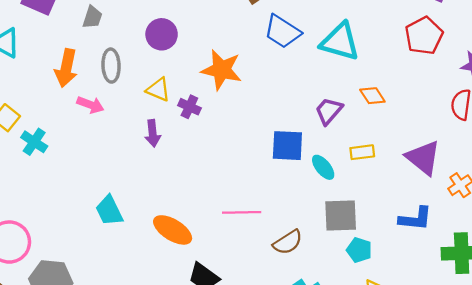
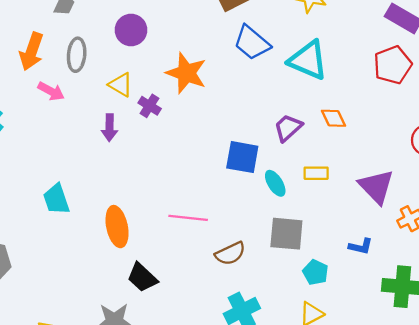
blue L-shape: (415, 219) -> (361, 246), size x0.7
orange ellipse: (173, 230) -> (117, 227), turned 39
cyan pentagon: (359, 250) -> (315, 272), moved

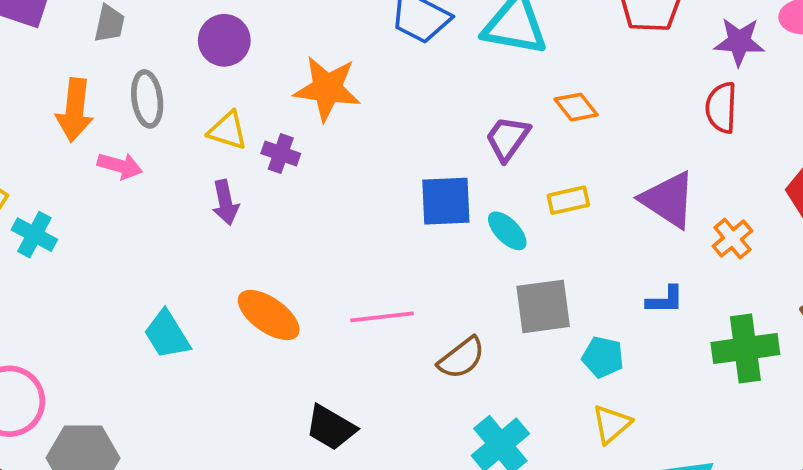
orange ellipse: (117, 227) -> (269, 315), moved, turned -30

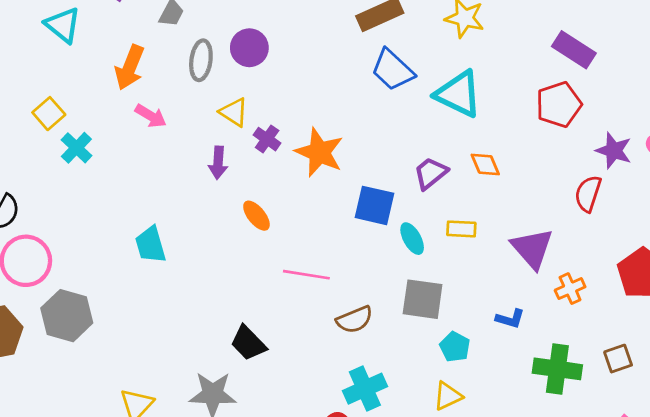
orange star: (327, 89) -> (319, 152), moved
gray ellipse: (147, 99) -> (201, 60), moved
orange ellipse: (269, 315) -> (256, 216), moved, size x0.7

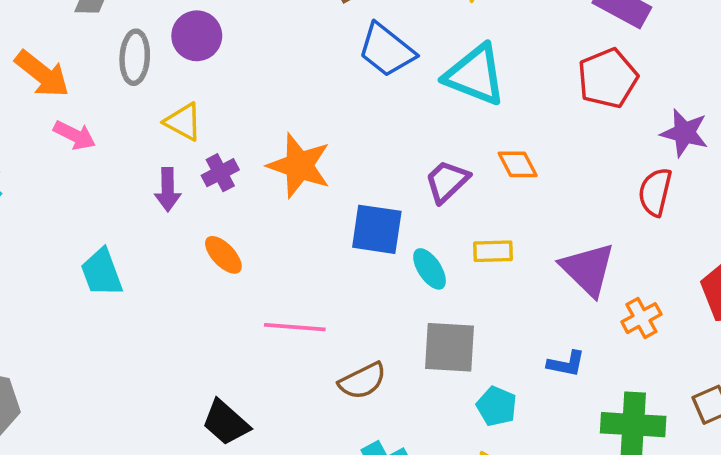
orange arrow: (130, 67) -> (42, 74), turned -69
purple cross: (267, 139) -> (220, 173), moved, turned 32
cyan trapezoid: (151, 245) -> (102, 272), moved

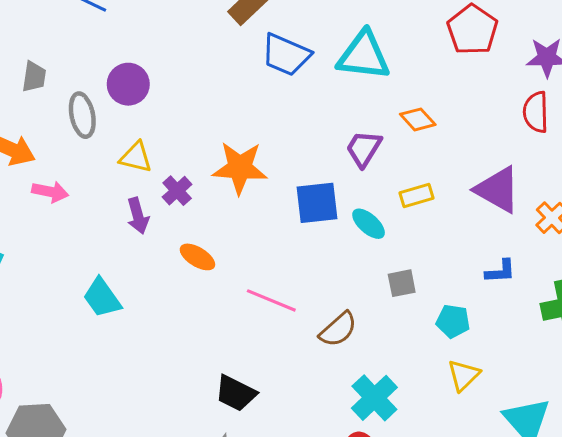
pink line: (295, 327) -> (271, 300), turned 33
gray square: (449, 347) -> (402, 283), size x0.6

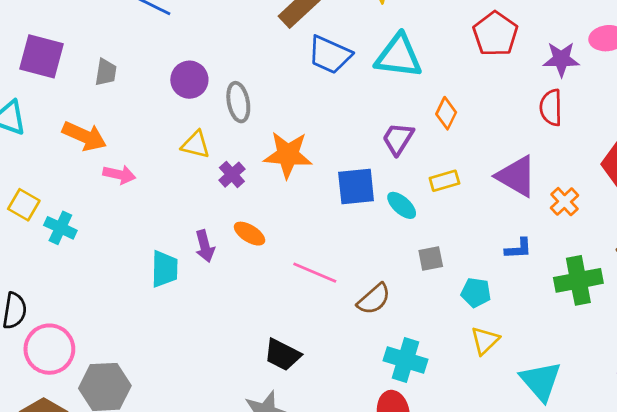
gray ellipse: (82, 115) -> (238, 102), moved
orange diamond: (418, 119) -> (446, 113), turned 68
purple arrow: (138, 216) -> (205, 246), moved
cyan trapezoid: (102, 298) -> (164, 269), turned -144
cyan cross: (374, 398) -> (406, 360), turned -30

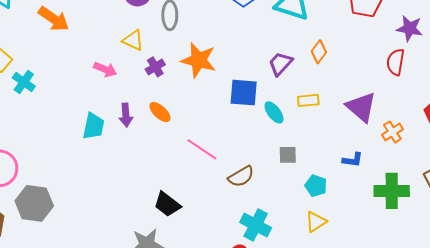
pink arrow: (119, 175) -> (105, 69), moved

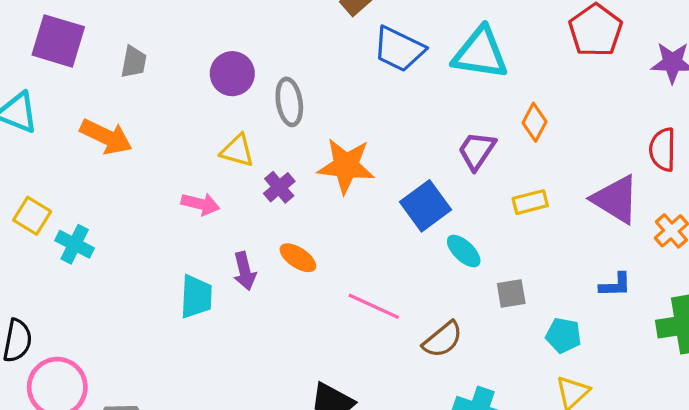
red semicircle: (396, 62) -> (663, 150), moved
blue square: (244, 93) -> (426, 206), turned -32
cyan ellipse: (274, 112) -> (464, 251), moved

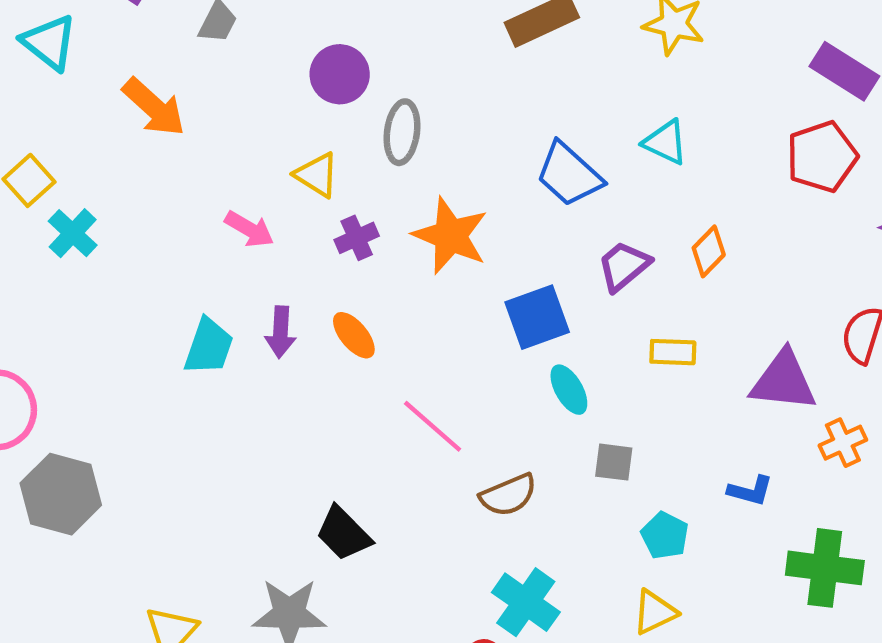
blue trapezoid: (399, 49) -> (569, 174), moved
cyan triangle: (480, 53) -> (666, 142), size x0.6
purple triangle: (616, 199) -> (783, 381), turned -42

